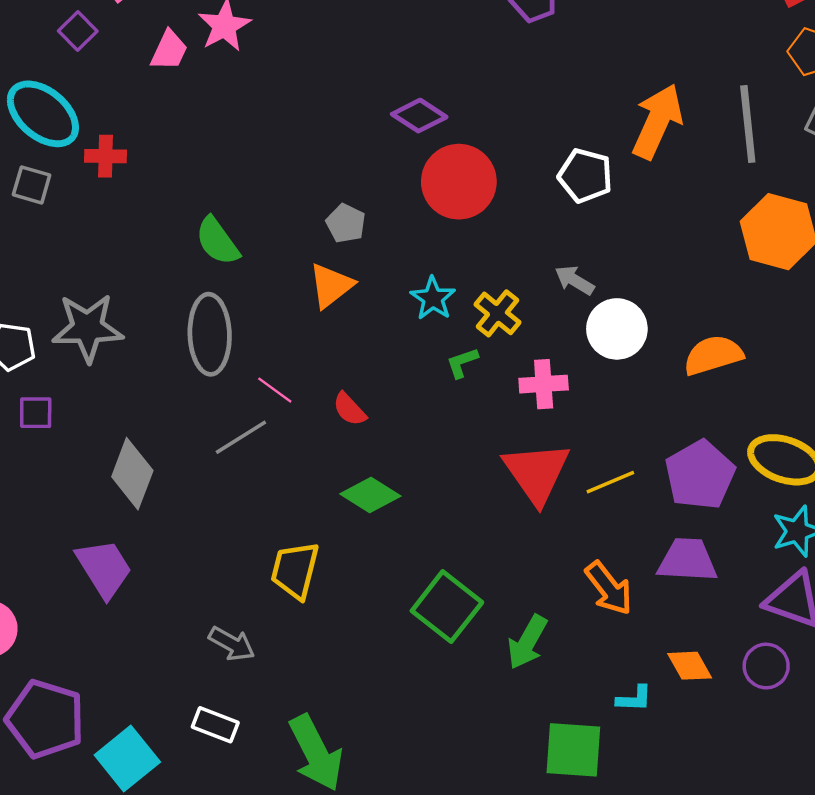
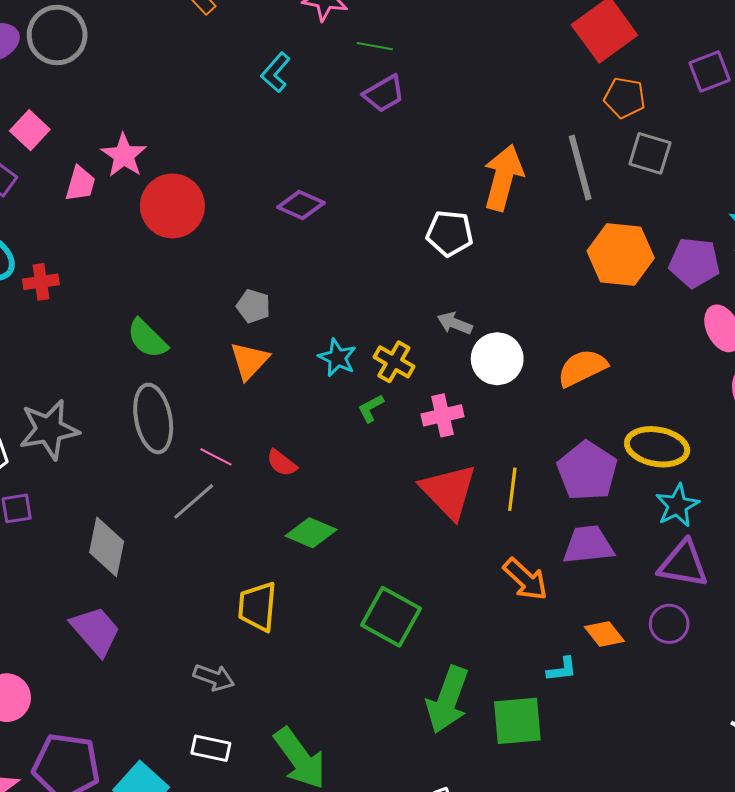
red circle: (459, 182) -> (172, 206), moved
yellow line: (610, 482) -> (512, 489), turned -51
green arrow: (527, 642) -> (448, 700), moved, size x1.4

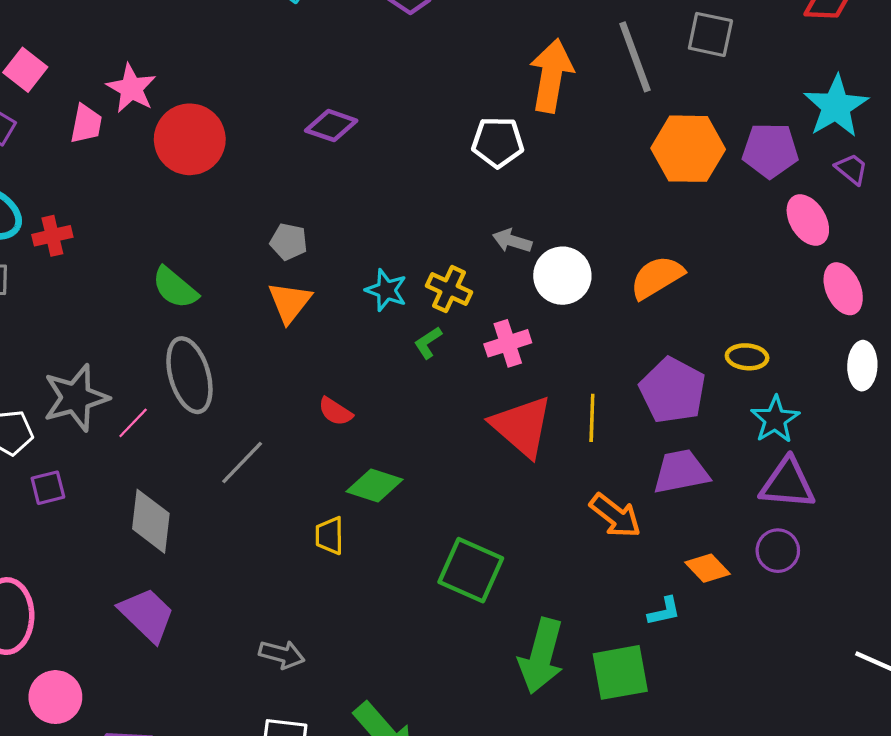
yellow ellipse: (657, 447) -> (747, 357), size x0.6
pink line: (216, 457) -> (133, 423), moved, turned -68
yellow trapezoid: (257, 607) -> (330, 536), moved, size x0.7

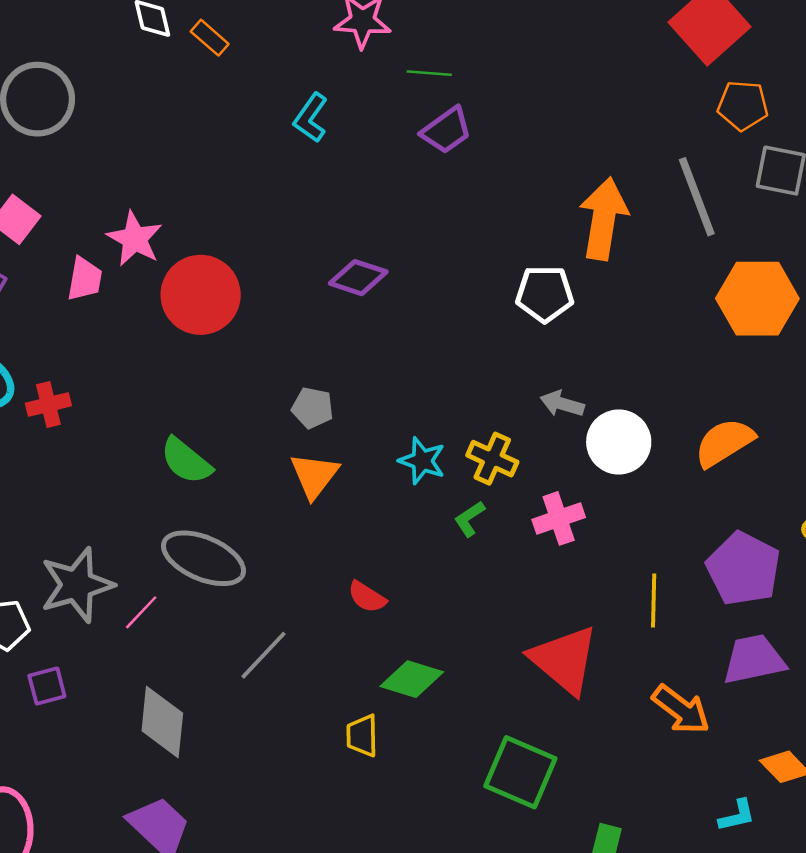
gray ellipse: (189, 375) -> (203, 558), turned -50
red triangle: (522, 426) -> (564, 660), moved

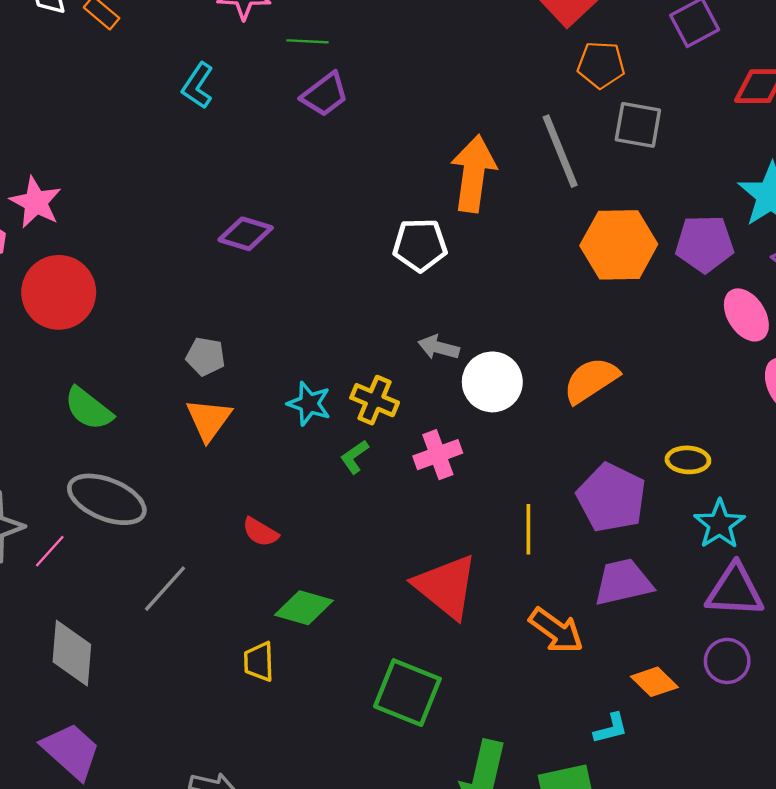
red circle: (201, 295) -> (59, 292), moved

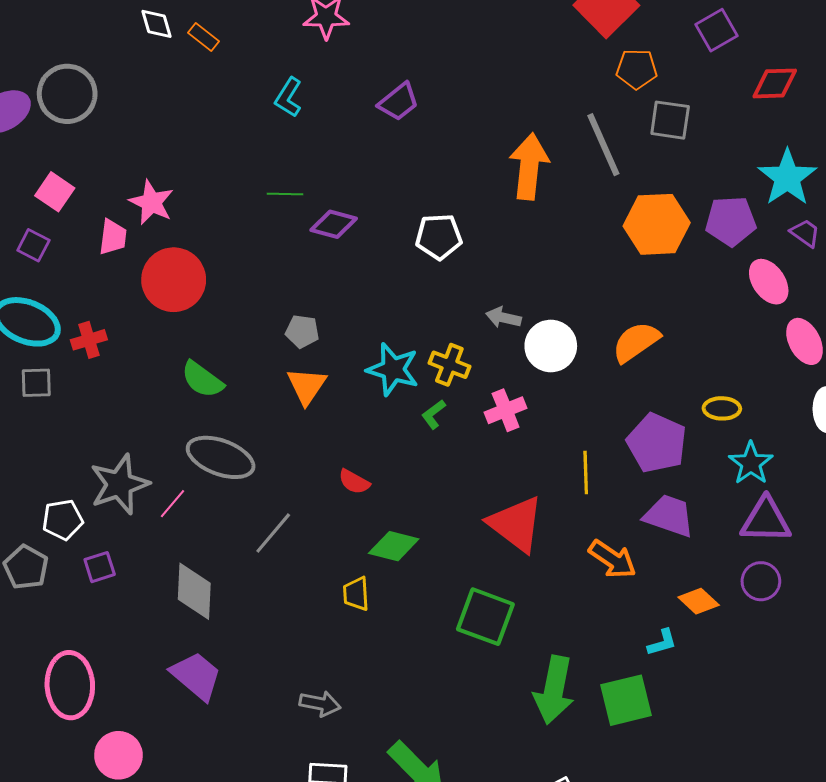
green line: (307, 41) -> (285, 194), moved
white pentagon: (420, 245) -> (439, 237), moved
cyan star: (309, 404) -> (393, 369), size x1.4
purple trapezoid: (623, 582) -> (669, 516), turned 34

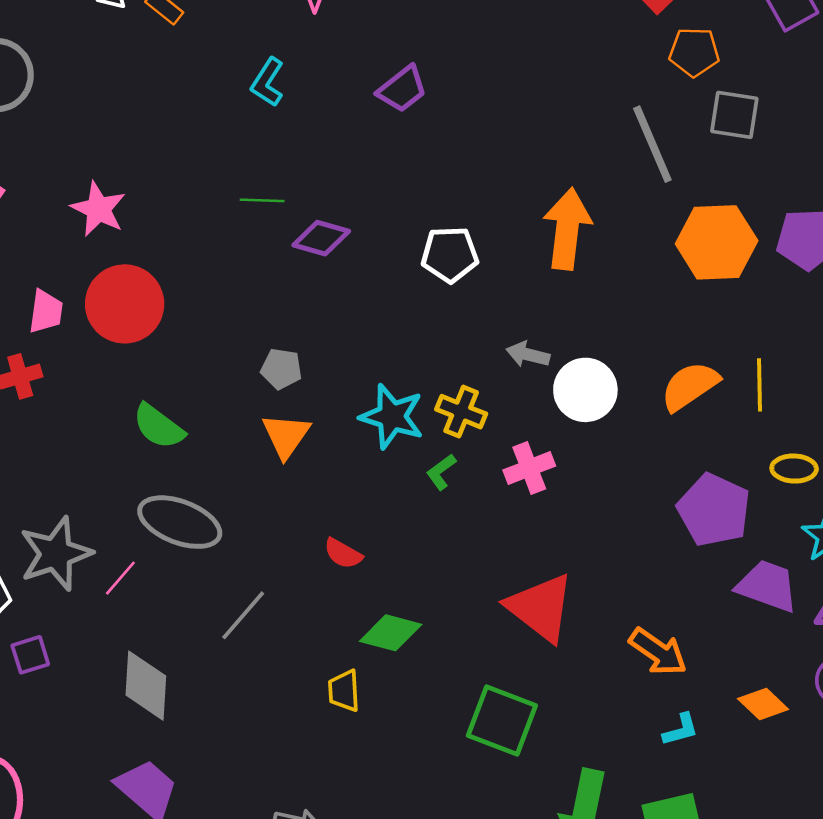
orange arrow: (529, 166) -> (567, 229), moved
pink trapezoid: (113, 237) -> (46, 312), moved
yellow line: (586, 472) -> (760, 385), moved
purple trapezoid: (669, 516) -> (767, 586), moved
cyan L-shape: (662, 642) -> (681, 730), moved

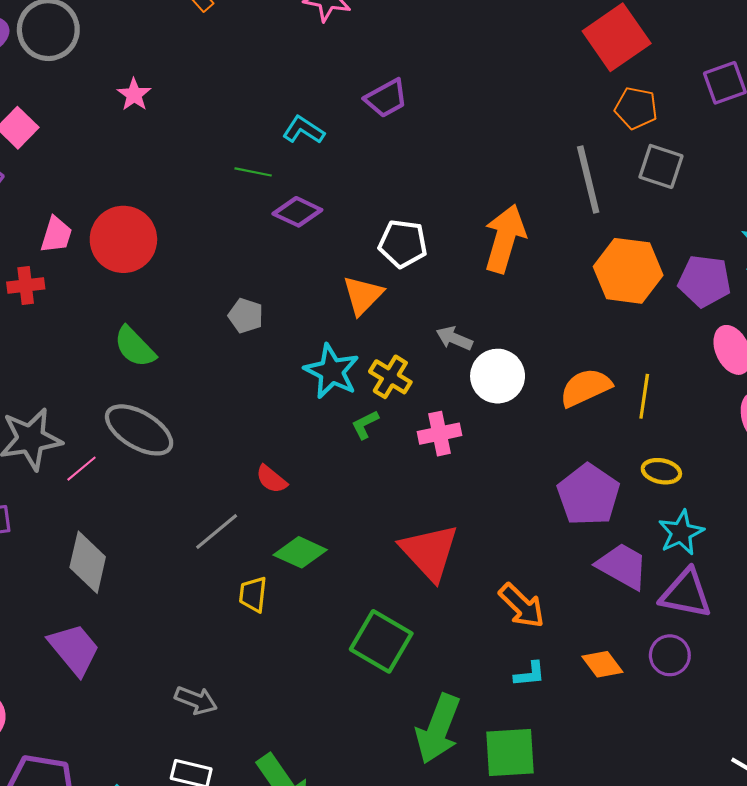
cyan L-shape: (268, 82) -> (303, 130), moved, turned 81
pink star: (98, 209) -> (134, 95), moved, size x0.7
orange triangle: (286, 436) -> (363, 295), moved
gray line: (243, 615) -> (217, 532), moved

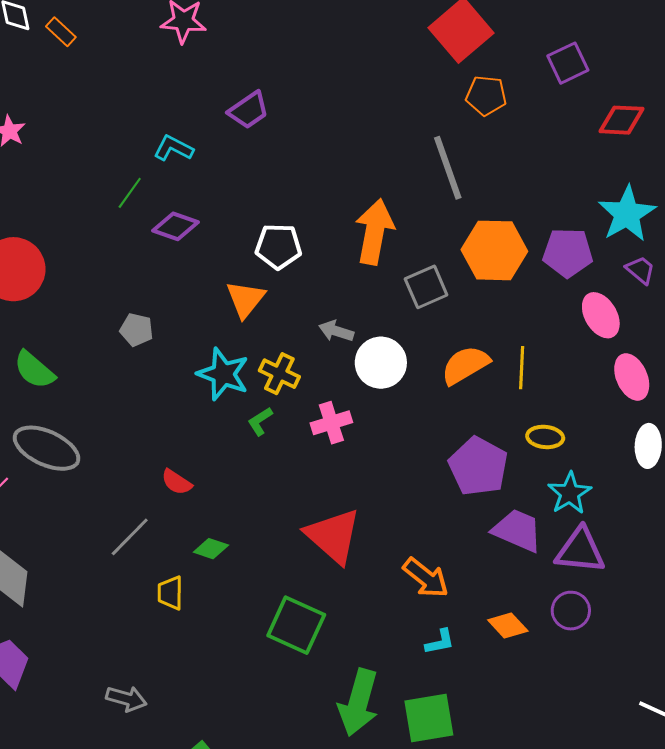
gray square: (661, 166) -> (426, 287), moved, turned -36
green line: (253, 172) -> (130, 193), turned -60
green diamond: (300, 552) -> (211, 549), size x0.7

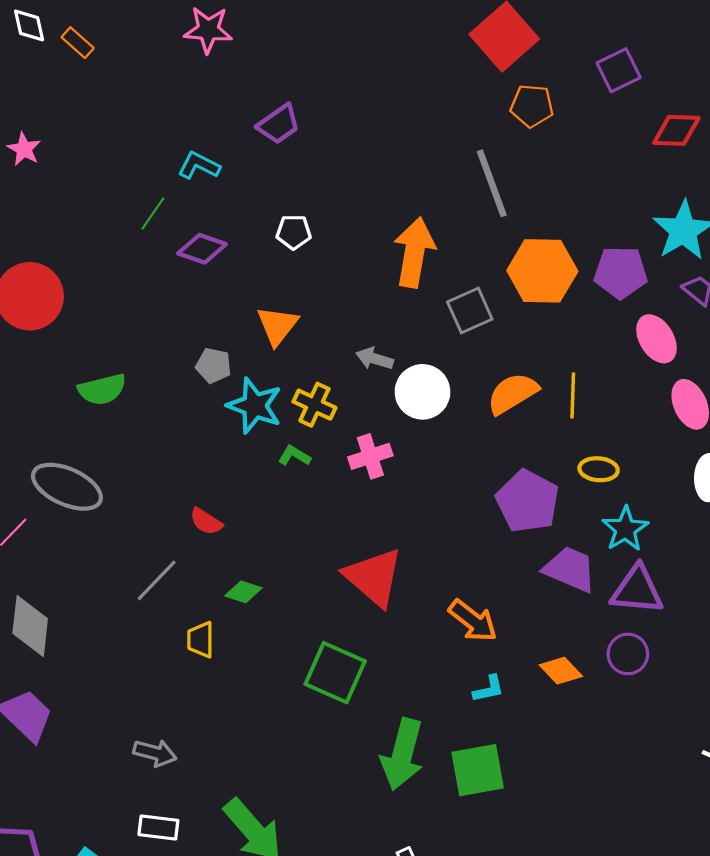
white pentagon: (278, 246) -> (294, 232), moved, size x0.7
gray pentagon: (136, 330) -> (214, 366), moved
green semicircle: (34, 370) -> (102, 389), moved, turned -54
green L-shape: (260, 421) -> (294, 456), turned 64

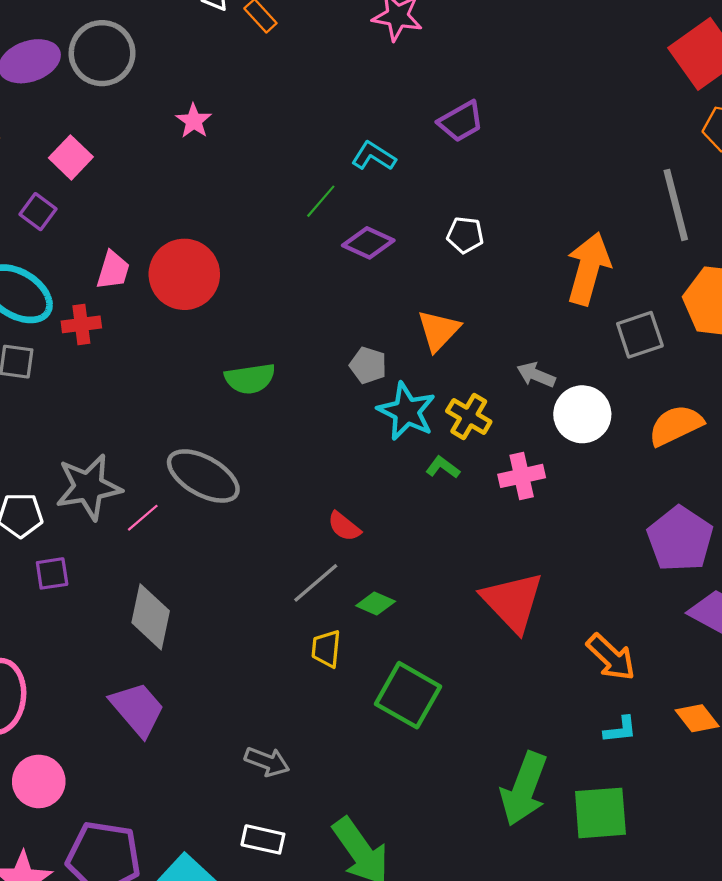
gray line: (157, 580) -> (316, 583), moved
green square: (335, 673) -> (408, 695), moved

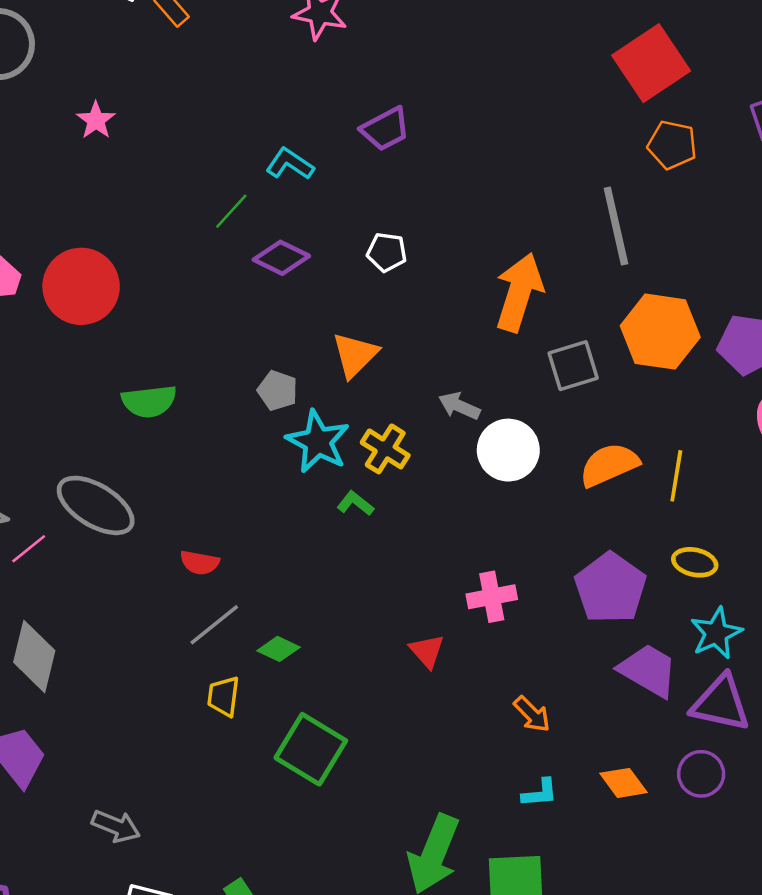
pink cross: (522, 476) -> (492, 597), moved
red semicircle: (344, 526) -> (200, 563), moved, turned -30
red triangle: (513, 602) -> (427, 651), size x0.5
orange arrow: (611, 657) -> (532, 714), size x0.7
gray arrow: (267, 762) -> (116, 826), moved

